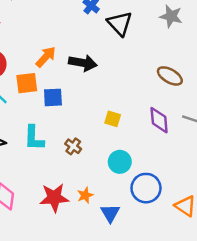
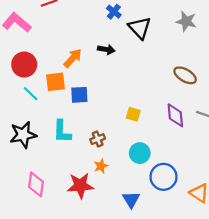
black arrow: (83, 63) -> (106, 49), moved, size x0.7
brown cross: (73, 146) -> (98, 139), turned 32
orange star: (85, 195) -> (101, 166), moved

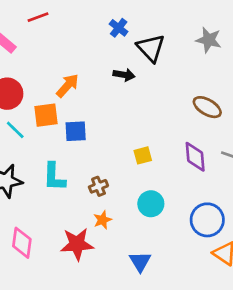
black arrow: (106, 49) -> (124, 75), moved
yellow square: (133, 114) -> (143, 155), turned -32
blue circle: (163, 177) -> (207, 220), moved

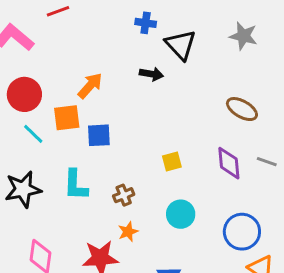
blue cross: (119, 28) -> (146, 23), turned -30

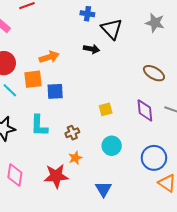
orange arrow: (90, 86) -> (49, 57), turned 30

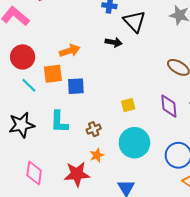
cyan circle: (112, 146) -> (134, 143), size x1.5

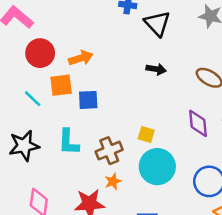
black arrow: (114, 42) -> (156, 69), moved
red circle: (23, 57) -> (40, 53), moved
yellow square: (128, 105) -> (146, 135), moved, turned 32
brown cross: (94, 129) -> (109, 151), size x1.5

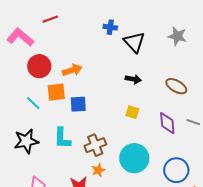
yellow square: (146, 135) -> (132, 112), moved

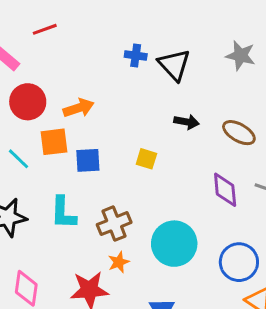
blue cross: (110, 27) -> (136, 56), moved
black arrow: (133, 79) -> (187, 122), moved
yellow square: (132, 112) -> (146, 159), moved

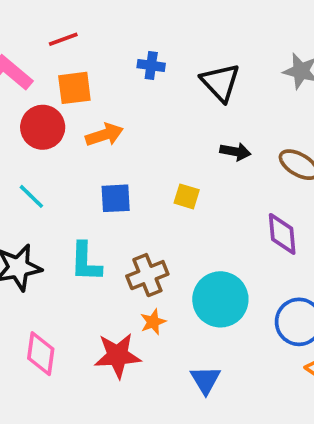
blue cross: (136, 56) -> (151, 65), moved
orange square: (54, 142) -> (74, 88), moved

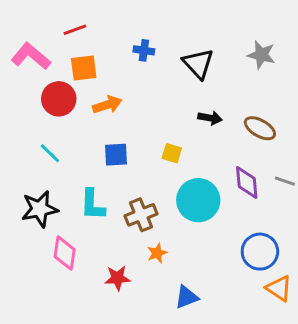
cyan circle: (220, 299) -> (198, 200), moved
orange star: (153, 322) -> (157, 253), moved
pink diamond: (41, 354) -> (65, 253), moved
red star: (117, 356) -> (117, 278), size x0.7
blue triangle: (205, 380) -> (187, 297), turned 40

